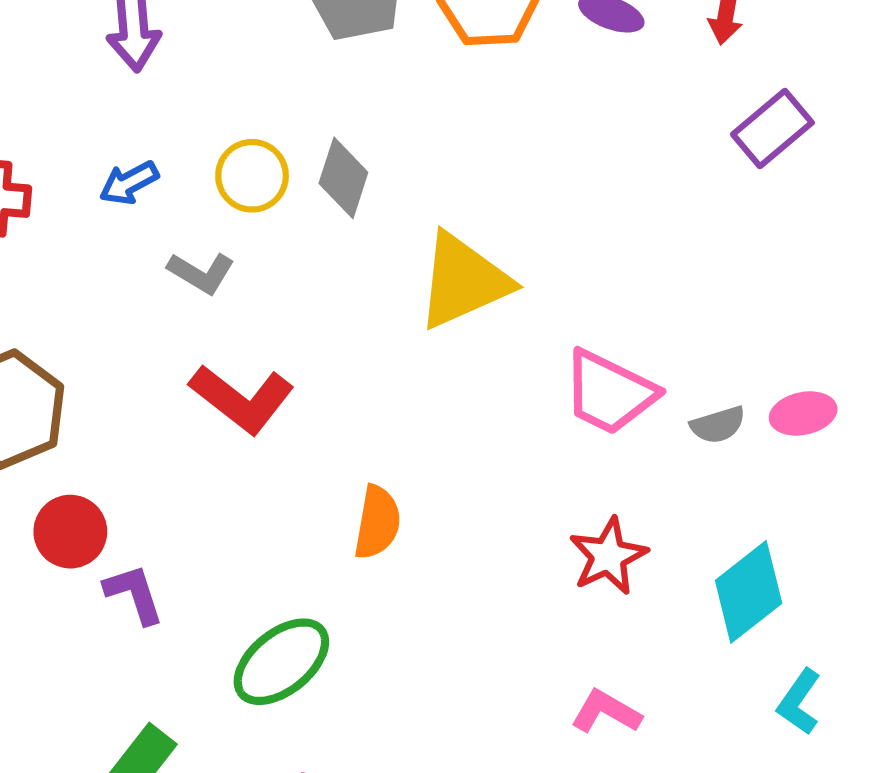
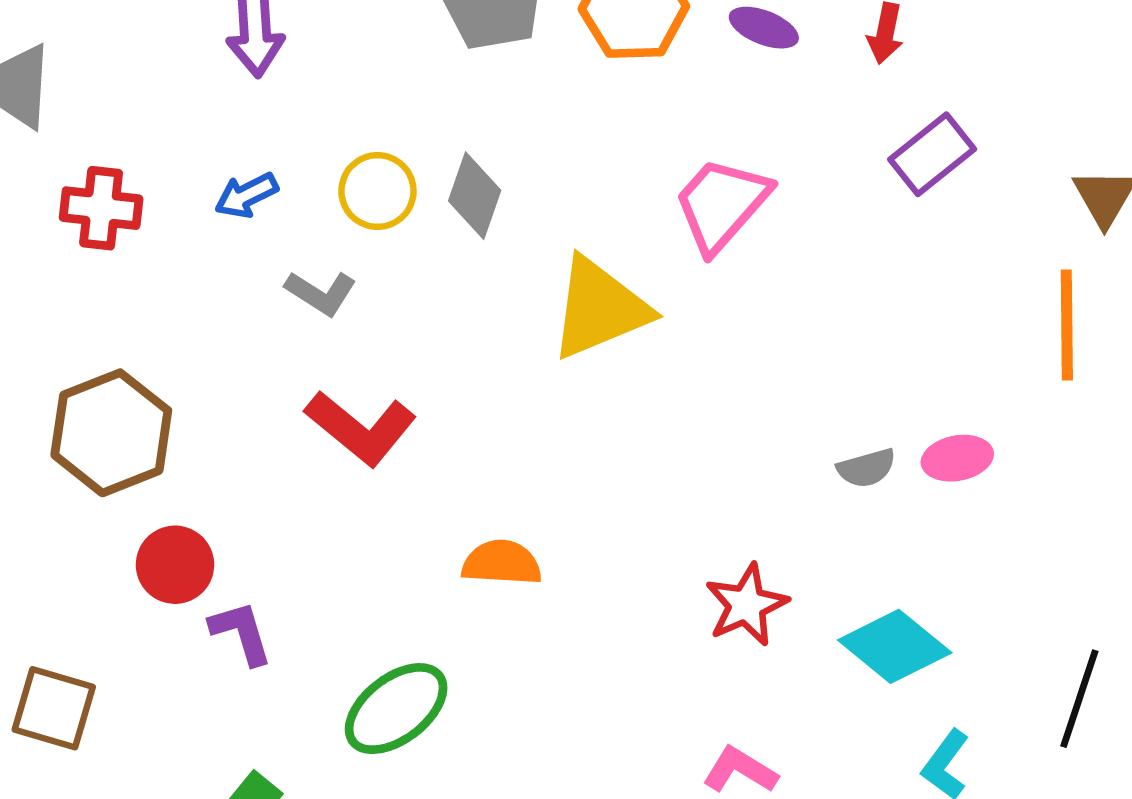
pink trapezoid: (609, 392) -> (722, 204), moved, turned 104
orange semicircle: (377, 522) -> (502, 563), turned -98
cyan diamond: (749, 592) -> (895, 646), turned 76

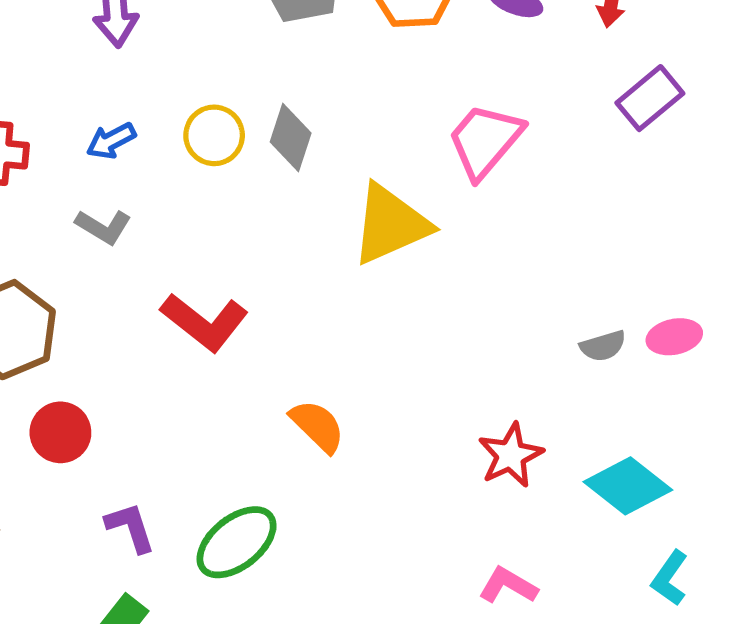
gray L-shape: (321, 293) -> (103, 227), moved
orange semicircle: (502, 563) -> (317, 426), turned 42
purple L-shape: (241, 633) -> (130, 527), moved

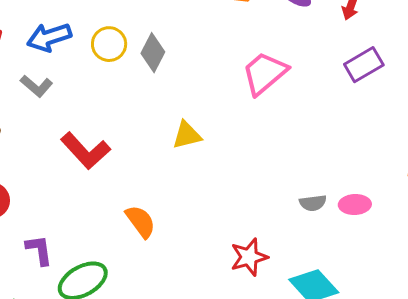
blue arrow: (111, 141) -> (49, 37), size x1.5
yellow triangle: (390, 224) -> (187, 135), moved, size x0.6
purple L-shape: (130, 527) -> (39, 250), moved

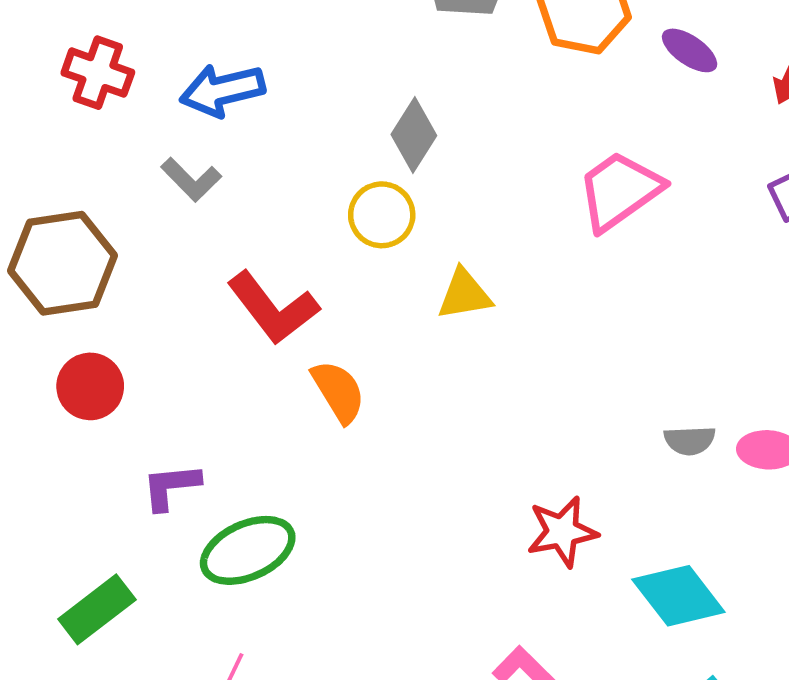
yellow circle: (109, 44) -> (382, 215), moved
orange semicircle: (141, 222) -> (338, 391), moved
purple L-shape: (39, 250) -> (171, 487), turned -92

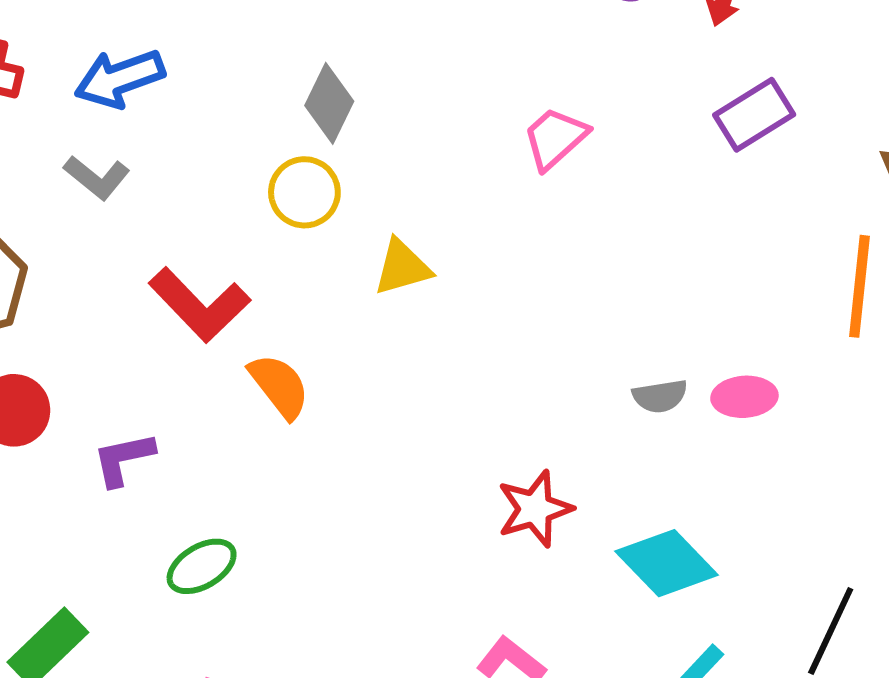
pink trapezoid: (620, 191) -> (555, 138), size x0.7
purple L-shape: (171, 487) -> (123, 459), moved
green ellipse: (248, 550) -> (202, 566), size x0.7

